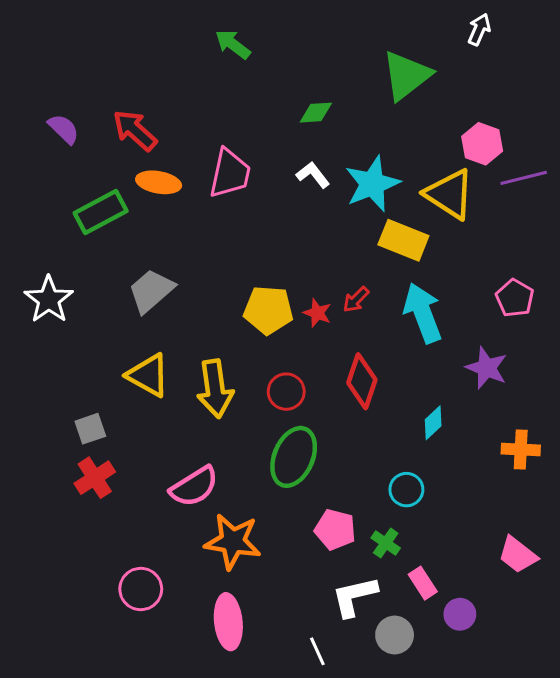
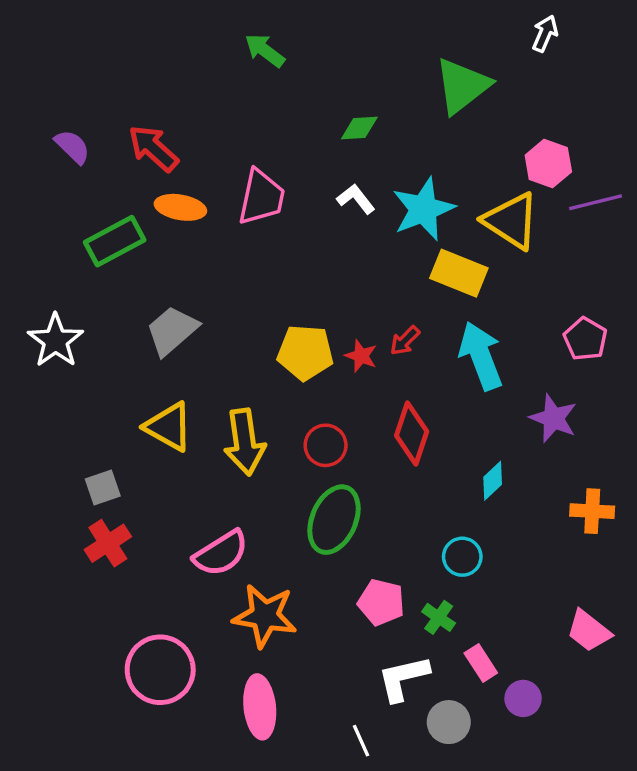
pink circle: (141, 589) -> (160, 670), size x1.4

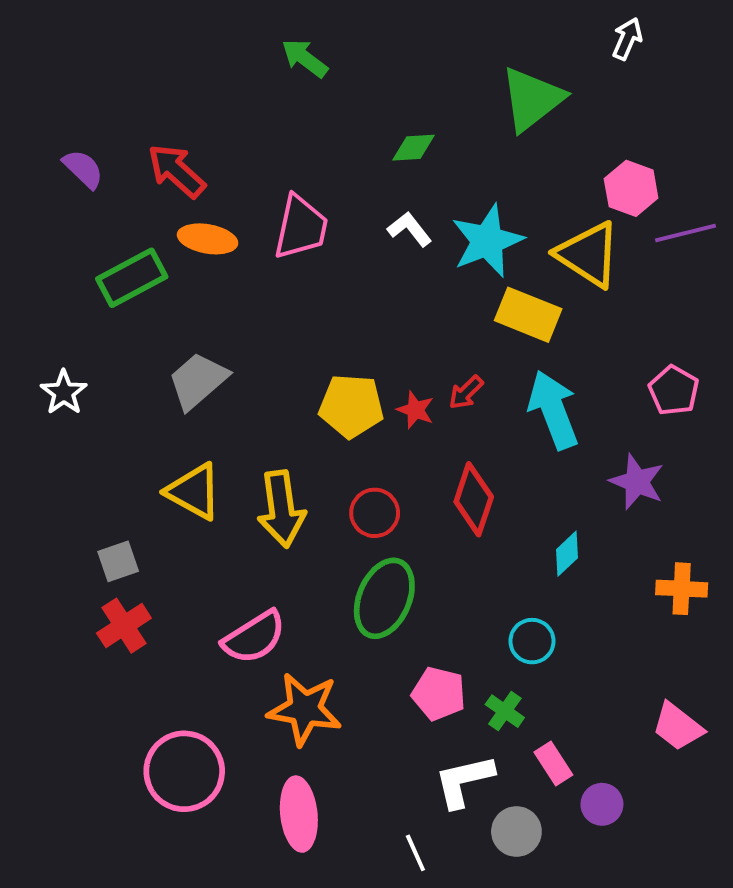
white star: (56, 341) -> (64, 392), size x0.7

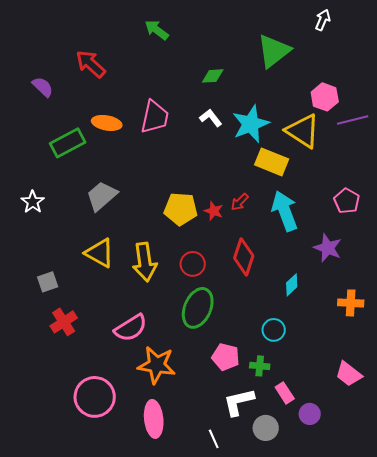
red arrow: (176, 171) -> (91, 64), moved
gray square: (118, 561) -> (48, 282), moved
green cross: (505, 711) -> (260, 366), turned -30

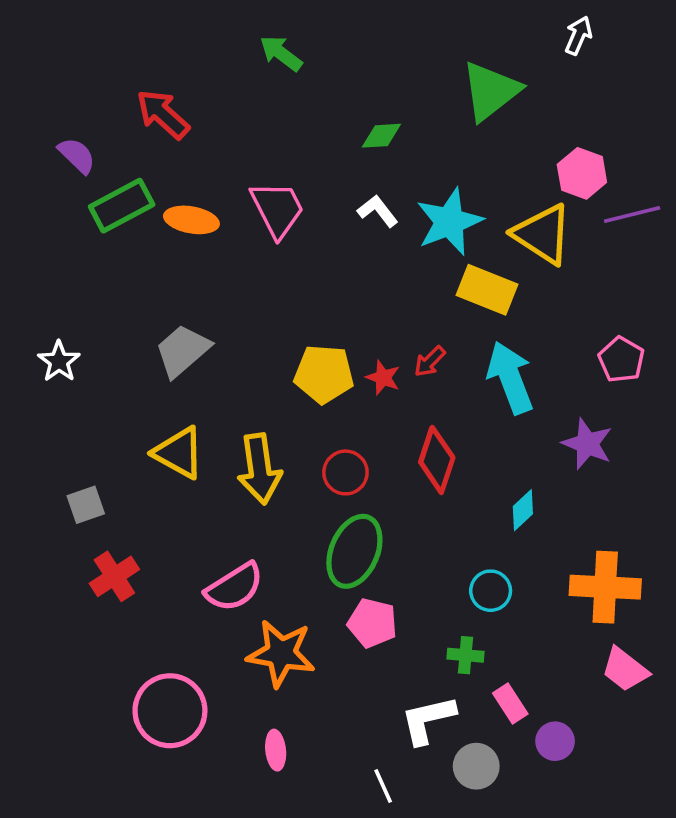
pink trapezoid: (155, 117) -> (277, 209), turned -39
green rectangle: (68, 143) -> (122, 206), moved
orange cross: (351, 303) -> (605, 587), moved, size x1.5
pink pentagon: (226, 357) -> (372, 623), moved
pink ellipse: (154, 419) -> (276, 750), size x0.6

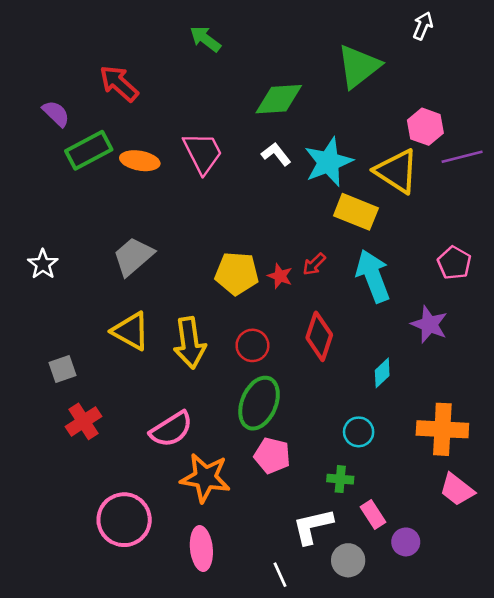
green diamond: (381, 136) -> (279, 99), size x1.6
pink ellipse: (276, 750) -> (201, 548), size x1.5

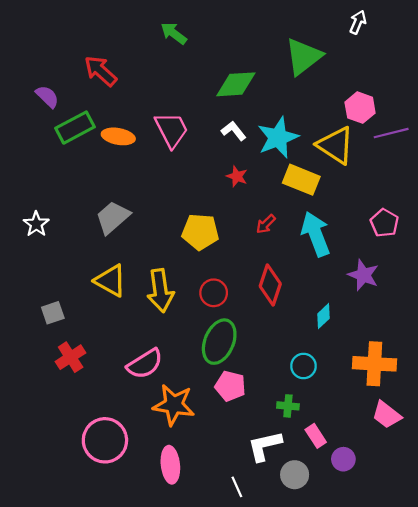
red star: (280, 276) -> (237, 176), moved

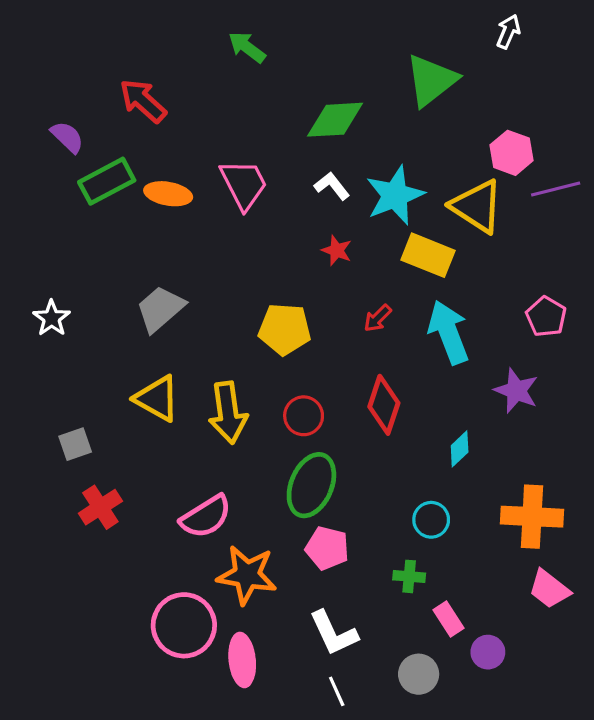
pink circle: (105, 440) -> (184, 625), moved
white L-shape: (265, 446) -> (334, 633), moved, turned -102

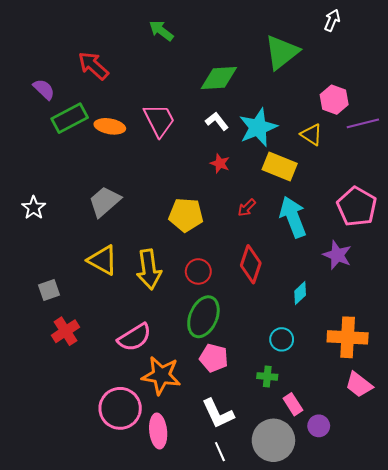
yellow triangle: (477, 206) -> (312, 135), size x0.6
pink pentagon: (546, 317) -> (357, 207), size x1.5
gray circle: (419, 674) -> (273, 440), size x1.6

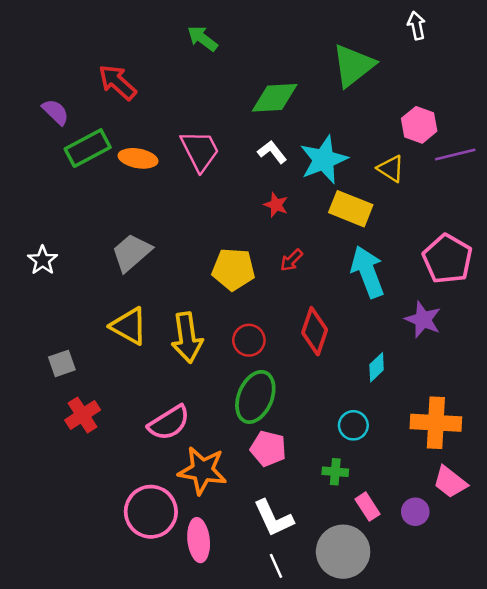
white arrow: (332, 20) -> (417, 26), turned -35
red arrow: (247, 208) -> (291, 260), moved
purple circle: (319, 426) -> (415, 512), moved

